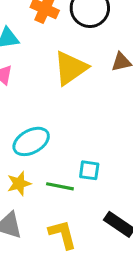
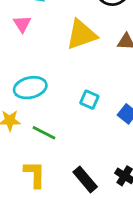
cyan square: (89, 170) -> (89, 100), moved

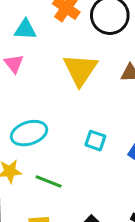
yellow triangle: (82, 35) -> (80, 70), turned -32

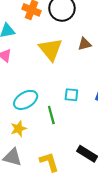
green line: (49, 181) -> (51, 115), moved, turned 66

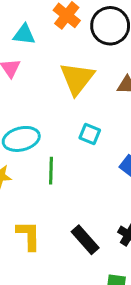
cyan square: (71, 95) -> (90, 134), moved

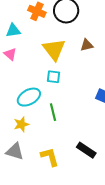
cyan square: (90, 134) -> (53, 77), moved

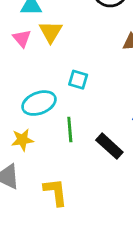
yellow triangle: (54, 49) -> (51, 32), moved, size x0.7
black rectangle: (86, 150) -> (109, 146), moved

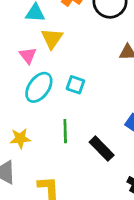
pink triangle: (22, 38) -> (28, 56), moved
cyan ellipse: (39, 103) -> (39, 87), moved, turned -36

